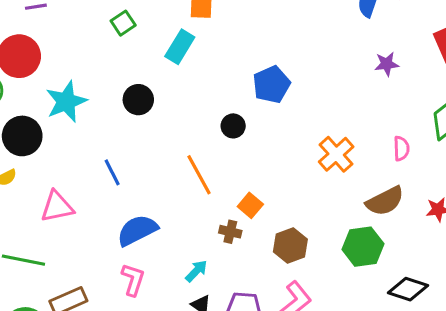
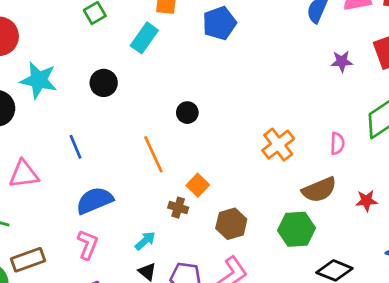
purple star: (387, 64) -> (342, 61), moved
blue pentagon: (271, 85) -> (219, 23), moved
cyan star: (66, 102) -> (39, 80), turned 30

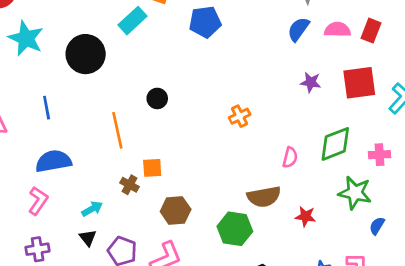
black circle: (104, 83) -> (86, 54), size x1.5
orange cross: (278, 145) -> (240, 116), moved, size x0.7
orange square: (198, 185) -> (152, 168), turned 30

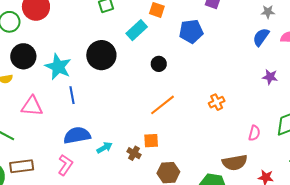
cyan star: (26, 38) -> (58, 67), moved
black circle: (157, 98) -> (159, 64), moved
orange line: (117, 130) -> (163, 105), moved, turned 64
cyan arrow: (92, 209) -> (104, 148), moved

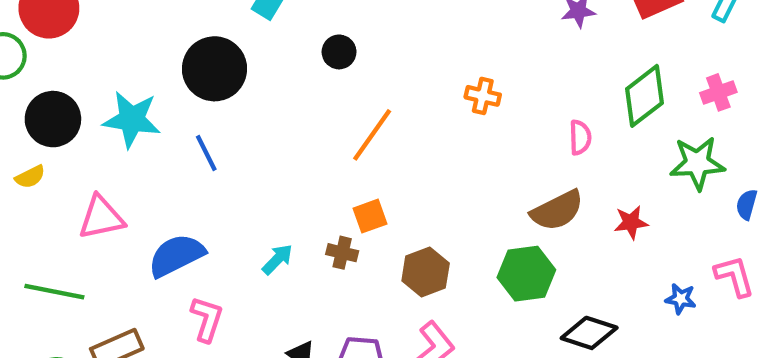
blue line: (72, 95) -> (206, 153), moved
orange cross: (217, 102) -> (483, 96), turned -35
blue semicircle: (77, 135) -> (176, 255), moved

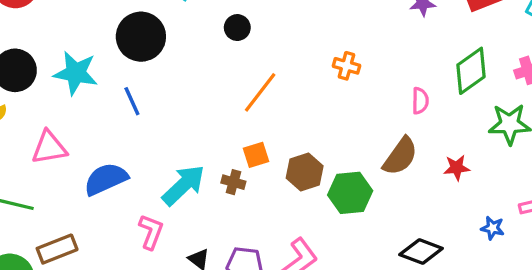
brown semicircle: (557, 210) -> (400, 156), turned -30
cyan arrow: (277, 259) -> (183, 185), size x1.8
brown hexagon: (426, 272) -> (305, 172), moved
green hexagon: (526, 274) -> (350, 193), moved
pink L-shape: (207, 319) -> (151, 232), moved

